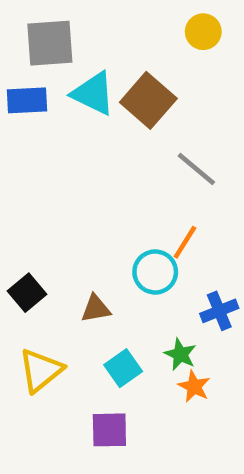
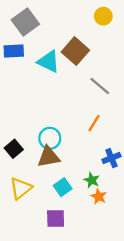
gray square: (50, 43) -> (25, 22), turned -32
cyan triangle: (93, 93) -> (49, 62), moved
cyan circle: (155, 272) -> (50, 138), moved
brown triangle: (96, 309) -> (49, 157), size x1.5

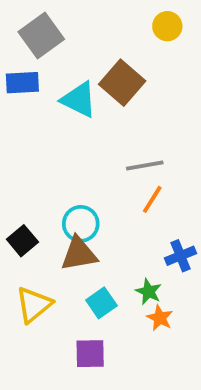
gray line: (100, 86) -> (145, 165), moved, turned -50

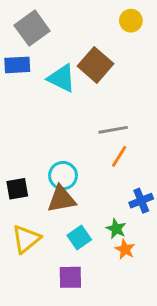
black square: (22, 241) -> (17, 189), turned 30

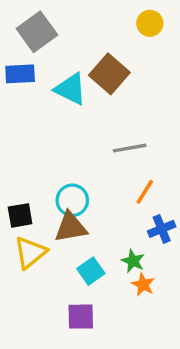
orange line: (119, 156) -> (145, 192), moved
yellow triangle: (26, 239) -> (30, 253), moved

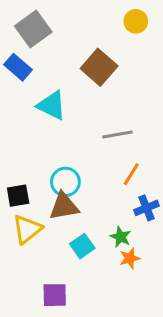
blue rectangle: (20, 74) -> (18, 67), turned 44
cyan triangle: (71, 89) -> (52, 105), moved
orange star: (143, 285) -> (130, 258), turned 30
purple square: (81, 317) -> (55, 295), moved

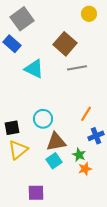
gray line: (117, 134) -> (77, 68), moved
brown triangle: (64, 206) -> (56, 142), moved

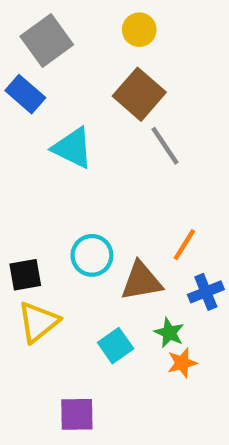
yellow circle: (89, 14) -> (139, 30), moved
gray line: (77, 68) -> (165, 146), turned 66
brown triangle: (56, 142) -> (141, 281), moved

